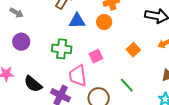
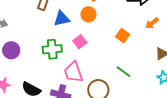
pink square: (96, 56) -> (80, 42), moved

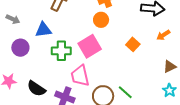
blue triangle: (62, 19) -> (43, 30), moved
pink square: (80, 42) -> (90, 46), size x1.6
green line: (123, 72) -> (125, 92), moved

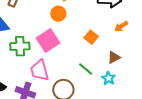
brown triangle: (170, 66) -> (114, 57), moved
cyan star: (169, 90) -> (109, 78), moved
green line: (125, 92) -> (86, 69), moved

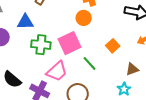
green line: (86, 69) -> (90, 63), moved
pink trapezoid: (40, 70) -> (57, 71), turned -125

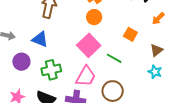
blue triangle: (25, 22) -> (40, 39), turned 42
green cross: (41, 45) -> (51, 70), moved

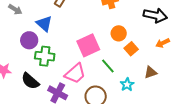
orange circle: (94, 17) -> (119, 33), moved
purple circle: (21, 62) -> (29, 40), moved
cyan star: (155, 72) -> (127, 85), moved

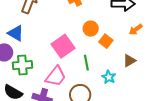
green line: (108, 66) -> (86, 63), turned 42

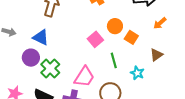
pink square: (63, 46) -> (95, 39), moved, size x0.7
green cross: (22, 65) -> (50, 68), turned -36

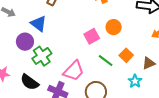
orange square: (131, 37) -> (126, 55), moved
green line: (114, 60) -> (106, 61), turned -49
cyan star: (137, 73) -> (135, 81), moved

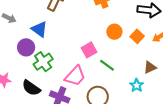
pink square: (92, 36) -> (89, 50), moved
orange square: (126, 55) -> (137, 36), moved

